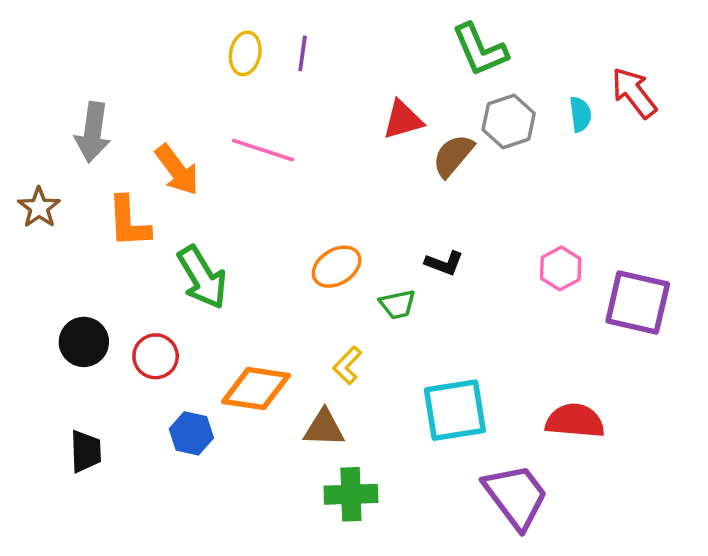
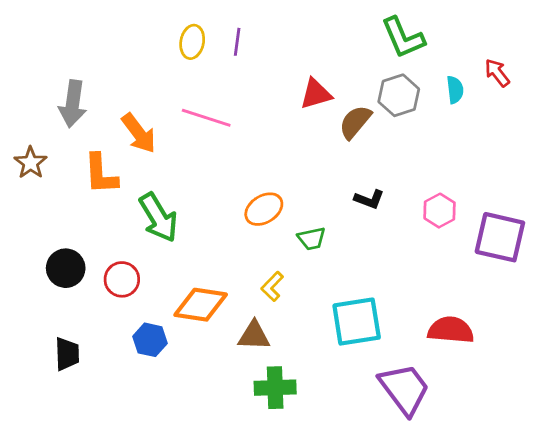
green L-shape: (480, 50) -> (403, 38), moved
red arrow: (634, 93) -> (497, 73), size x0.7
black L-shape: (444, 263) -> (369, 199), moved

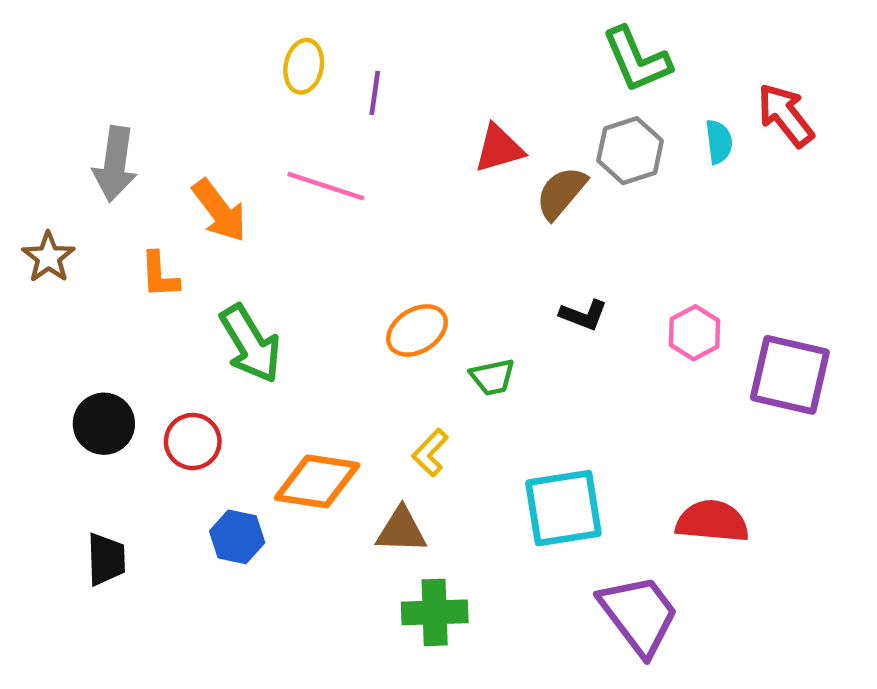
purple line: (237, 42) -> (375, 93), moved
red arrow: (497, 73) -> (785, 115), size x1.4
orange L-shape: (101, 174) -> (159, 275), size x0.7

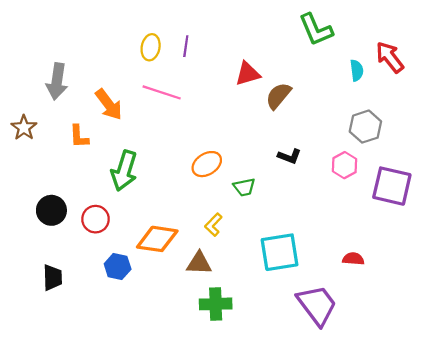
yellow ellipse: (304, 66) -> (151, 47), moved
gray hexagon: (630, 151) -> (365, 127), moved
green arrow: (250, 344) -> (124, 171), turned 48
red semicircle: (712, 521) -> (353, 259), size x0.6

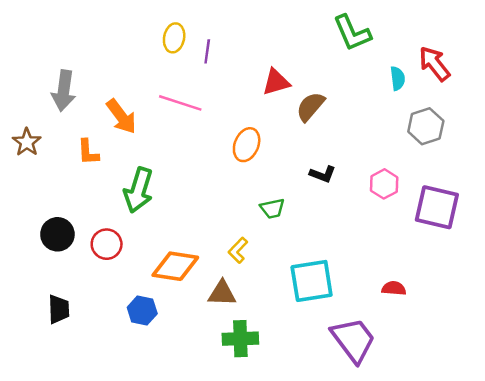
yellow ellipse: (151, 47) -> (174, 38), moved
gray hexagon: (365, 127) -> (426, 126), moved
orange ellipse: (207, 164) -> (247, 145), moved, turned -36
blue hexagon: (118, 267) -> (142, 310), moved

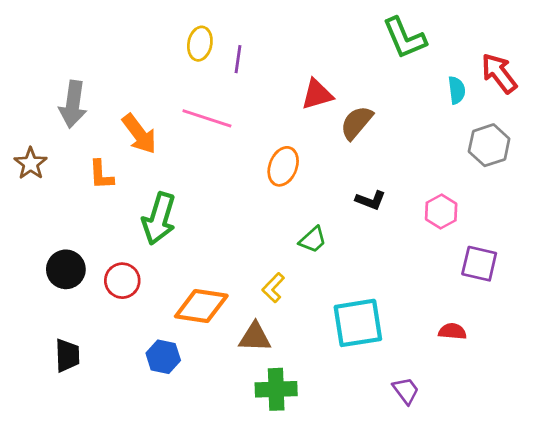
purple square: (437, 207) -> (479, 264), moved, size x0.7
green trapezoid: (272, 209) -> (313, 240), turned -30
purple trapezoid: (353, 340) -> (406, 391), size x0.5

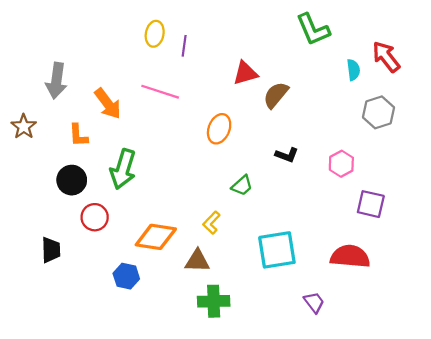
black circle: (66, 269) -> (72, 180), moved
red semicircle: (452, 331) -> (350, 256), size x1.8
black trapezoid: (67, 355) -> (51, 250), moved

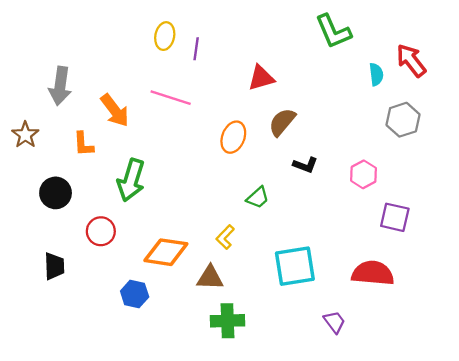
brown semicircle: (276, 95) -> (282, 122), moved
black circle: (72, 180) -> (56, 193), moved

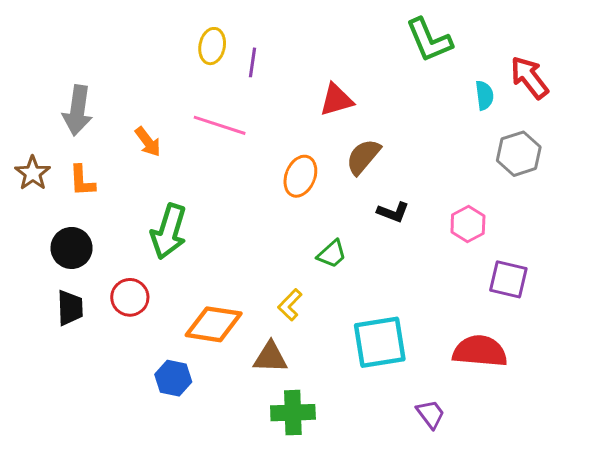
orange arrow: (115, 110) -> (148, 142), size x0.7
orange L-shape: (83, 144) -> (82, 181), moved
black trapezoid: (54, 266) -> (70, 308), moved

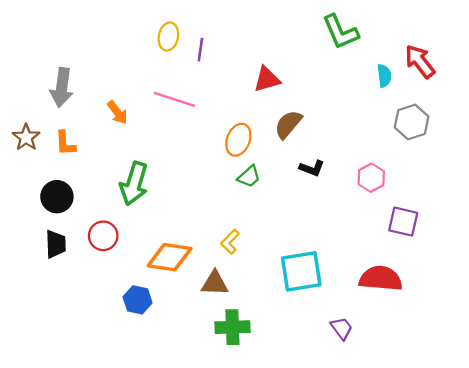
green trapezoid: (332, 254) -> (249, 177), moved

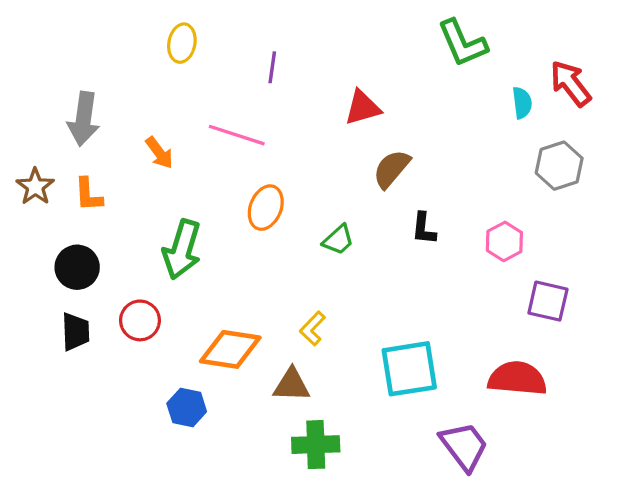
yellow ellipse: (168, 37) -> (182, 43), moved
orange ellipse: (238, 140) -> (266, 208), moved
black L-shape: (312, 168) -> (424, 229), turned 75
purple trapezoid: (342, 328) -> (464, 446), size x1.6

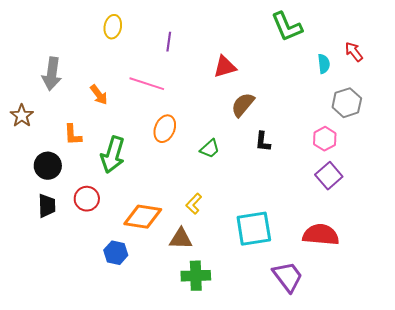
red arrow: (570, 83) -> (354, 52), size x0.7
orange L-shape: (88, 195) -> (73, 135), moved
pink hexagon: (504, 241) -> (325, 139), moved
purple square: (548, 301) -> (329, 176), moved, turned 36

